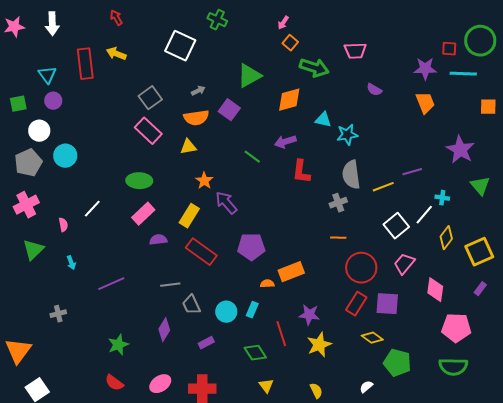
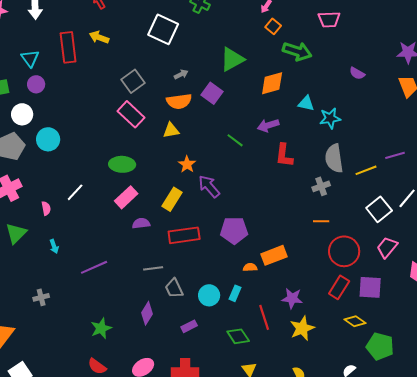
pink trapezoid: (355, 51) -> (329, 19), moved
red rectangle: (201, 252) -> (184, 235), turned -44

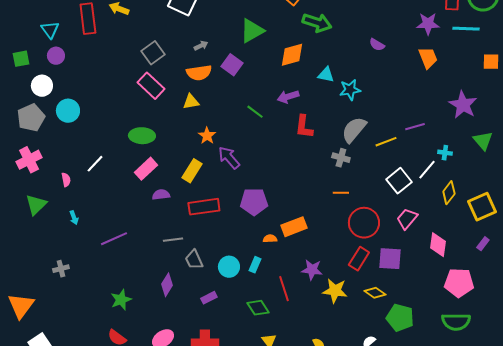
gray semicircle: (334, 158) -> (354, 130), turned 48
gray cross: (321, 186) -> (341, 158), turned 36
yellow star: (302, 328) -> (335, 291), moved, turned 30

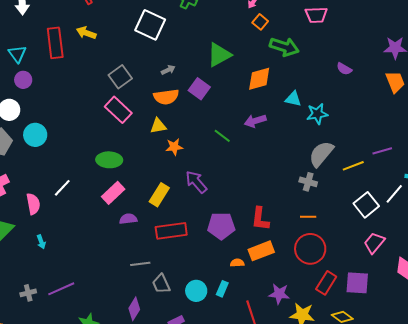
red L-shape: (304, 127) -> (260, 219), moved
orange star: (207, 136) -> (174, 147), moved, turned 30
pink semicircle: (66, 180) -> (33, 204), size x1.5
red circle: (364, 223) -> (310, 249), moved
purple line: (114, 239) -> (61, 289), moved

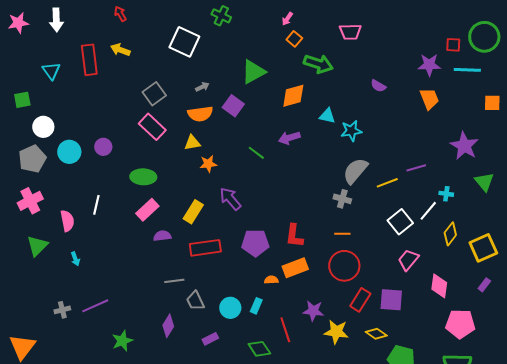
purple circle: (23, 80) -> (103, 147), moved
white line: (62, 188) -> (96, 205), turned -30

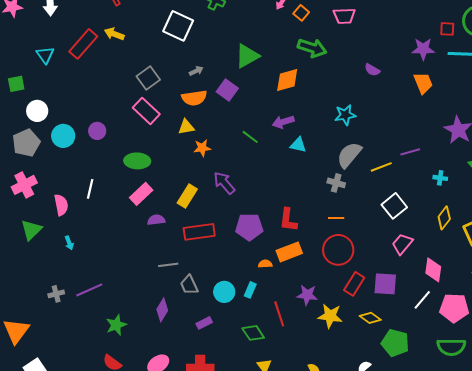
orange square: (294, 39) -> (301, 13), moved
red rectangle: (89, 60) -> (83, 44), turned 48
cyan triangle: (327, 116) -> (298, 145), moved
white line: (428, 211) -> (422, 300), moved

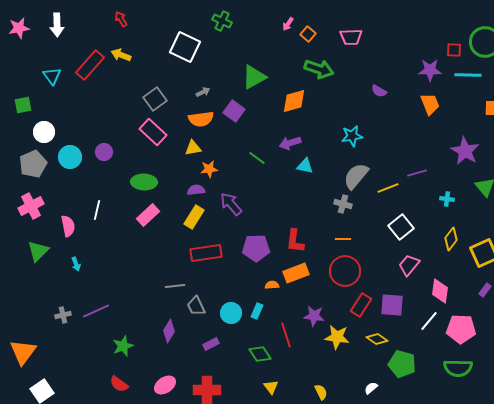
purple semicircle: (156, 220) -> (196, 190), moved

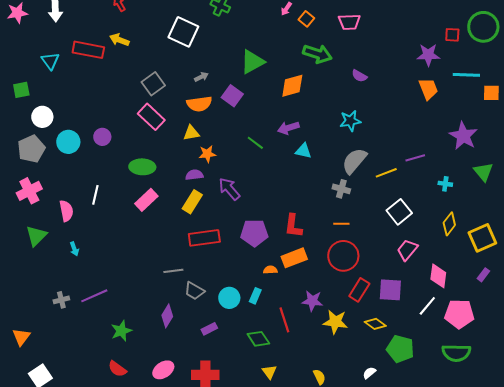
red rectangle: (90, 65) -> (88, 50), turned 60
cyan line: (468, 75) -> (466, 75), moved
purple semicircle: (379, 91) -> (359, 76), moved
gray trapezoid: (196, 306) -> (194, 291), turned -35
orange triangle: (23, 352) -> (21, 337), size x0.7

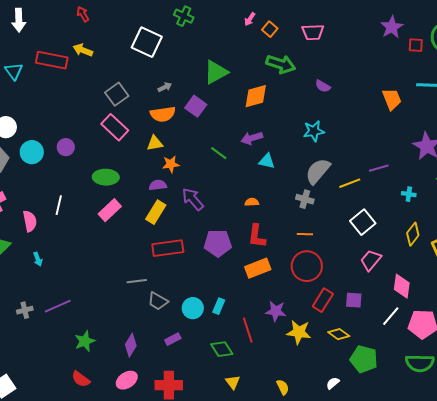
purple star: (428, 55) -> (392, 27), moved, turned -30
orange semicircle: (270, 270) -> (252, 202), moved
purple square: (390, 290) -> (354, 300), size x0.7
purple diamond: (167, 316) -> (131, 345), moved

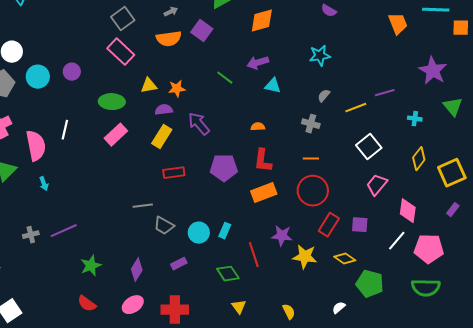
yellow triangle: (155, 143) -> (149, 86), moved
gray semicircle: (318, 171) -> (324, 96), size x0.5
pink semicircle: (30, 221) -> (36, 146), size x1.4
red rectangle: (168, 248) -> (174, 173), size x0.7

